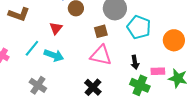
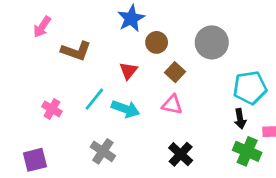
cyan pentagon: (139, 27) -> (250, 88), moved, turned -30
brown square: (101, 31) -> (175, 72), moved, turned -32
pink triangle: (101, 55) -> (172, 105), moved, size x0.7

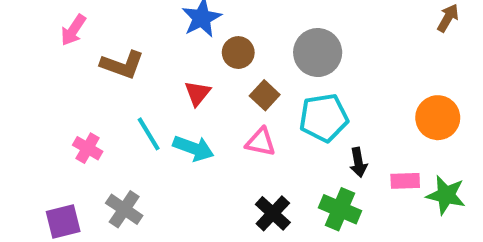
cyan pentagon: (250, 88) -> (324, 118), moved
cyan line: (94, 99) -> (149, 134), turned -70
gray cross: (103, 151) -> (124, 209), moved
green cross: (247, 151) -> (340, 209), moved

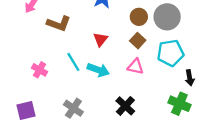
brown circle: (238, 53) -> (139, 17), moved
gray cross: (124, 209) -> (73, 108), moved
black cross: (273, 213) -> (125, 106), moved

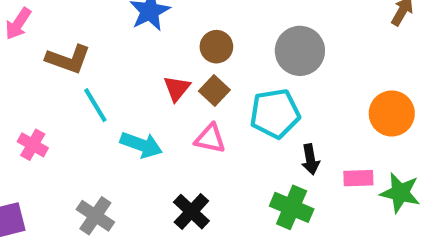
gray circle: (167, 17) -> (300, 51), moved
red triangle: (100, 39) -> (177, 88), moved
cyan line: (73, 62) -> (95, 105), moved

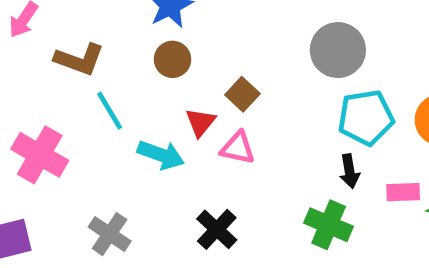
brown circle: (216, 47) -> (173, 59), moved
red triangle: (177, 88) -> (200, 122), moved
cyan pentagon: (275, 113) -> (366, 118), moved
pink cross: (33, 145) -> (40, 155), size x1.6

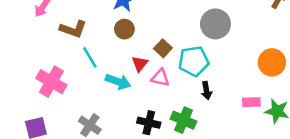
cyan pentagon: (366, 118) -> (194, 61), moved
black arrow: (350, 171) -> (206, 91), moved
green cross: (329, 225) -> (183, 120), moved
black cross: (217, 229) -> (149, 123), turned -30

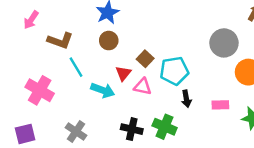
gray circle: (215, 24) -> (224, 43), moved
pink rectangle: (251, 102) -> (220, 105), moved

